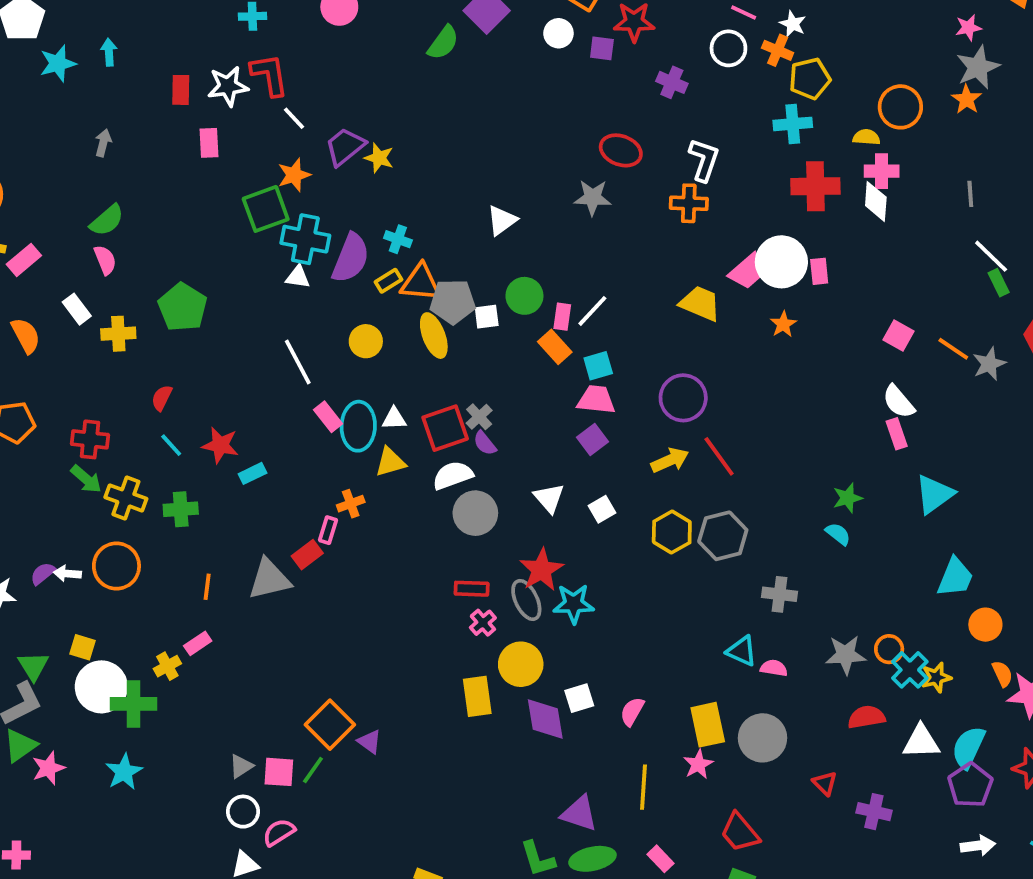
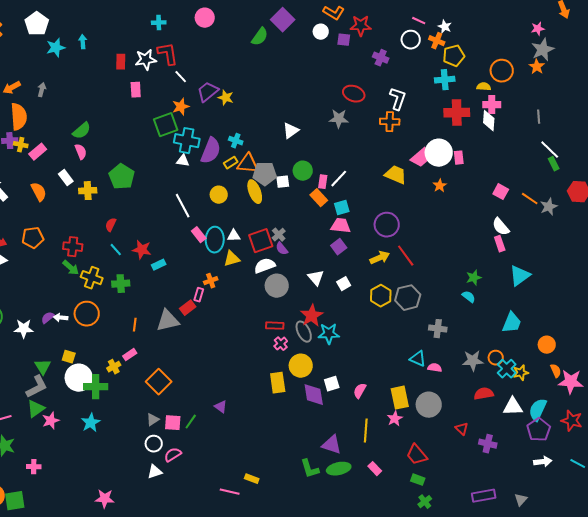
gray arrow: (103, 143) -> (42, 90), moved
cyan trapezoid: (955, 577) -> (512, 323), moved
orange square: (330, 725) -> (159, 382), moved

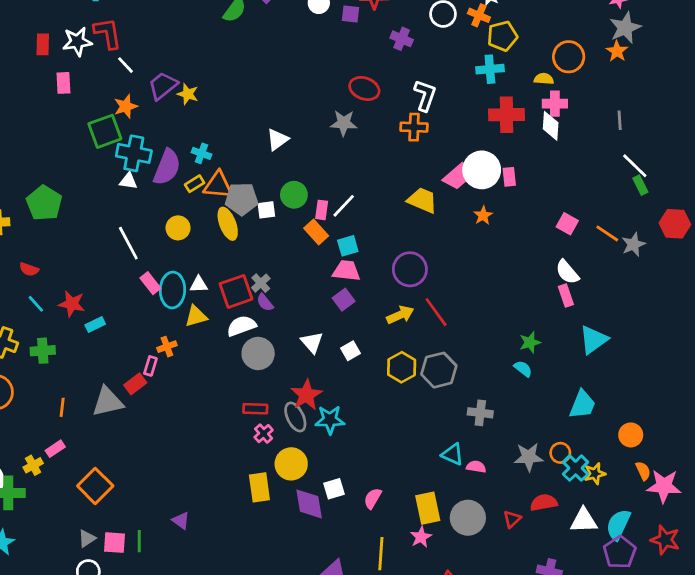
red semicircle: (111, 225) -> (29, 269), turned -96
green line: (191, 422) -> (139, 541), turned -35
red triangle: (462, 429) -> (512, 519), moved, turned 32

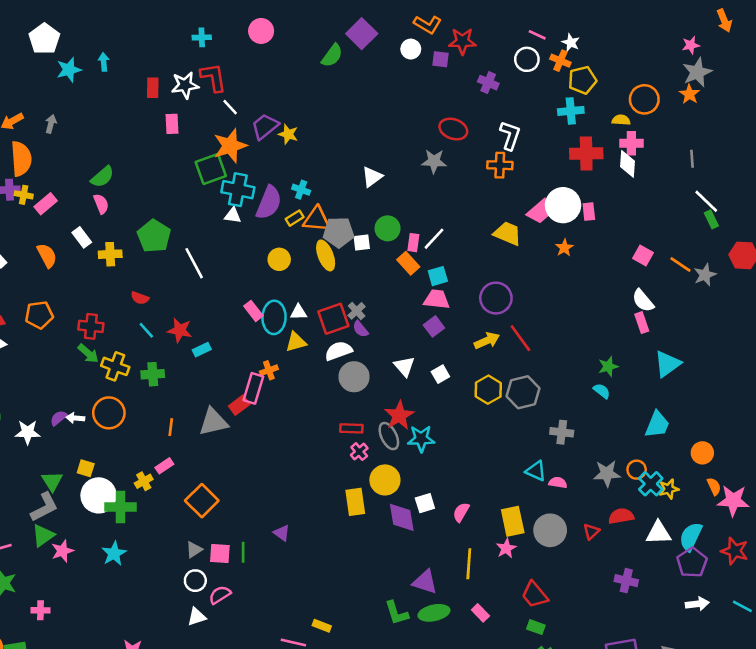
orange star: (126, 106) -> (230, 146), size x1.5
white line: (128, 243) -> (194, 263), moved
pink rectangle: (150, 366) -> (253, 388), size x1.6

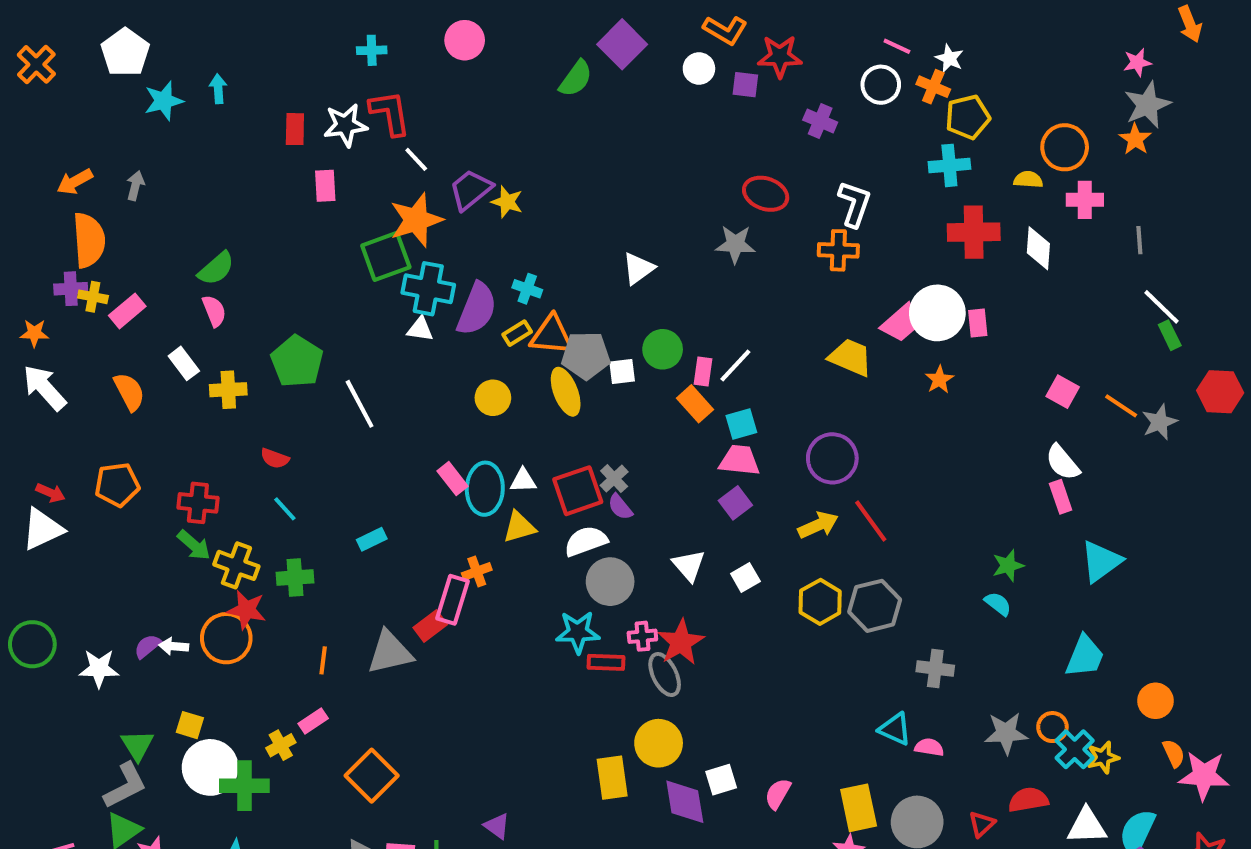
pink cross: (631, 143) -> (1085, 200), moved
red star: (180, 330) -> (246, 610), moved
cyan star: (421, 439) -> (578, 632), moved
pink cross: (359, 452) -> (642, 636), moved, turned 36

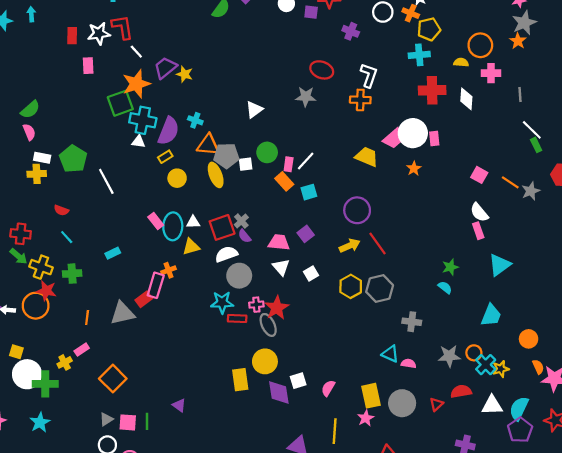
yellow rectangle: (517, 333) -> (165, 157), moved
white rectangle: (184, 363) -> (42, 158), moved, turned -42
pink trapezoid: (739, 460) -> (279, 242), moved

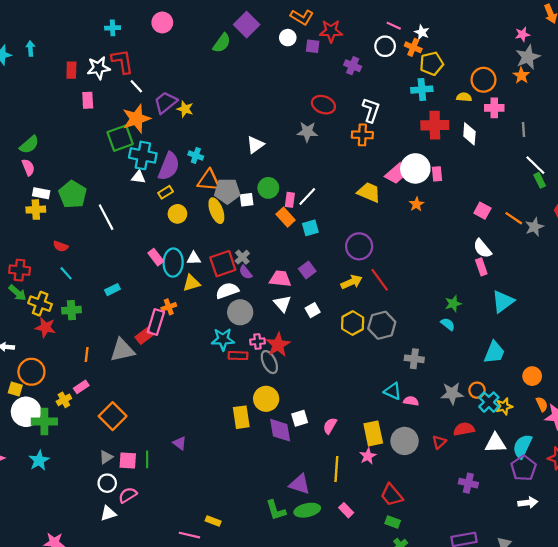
orange circle: (36, 306) -> (31, 372), moved

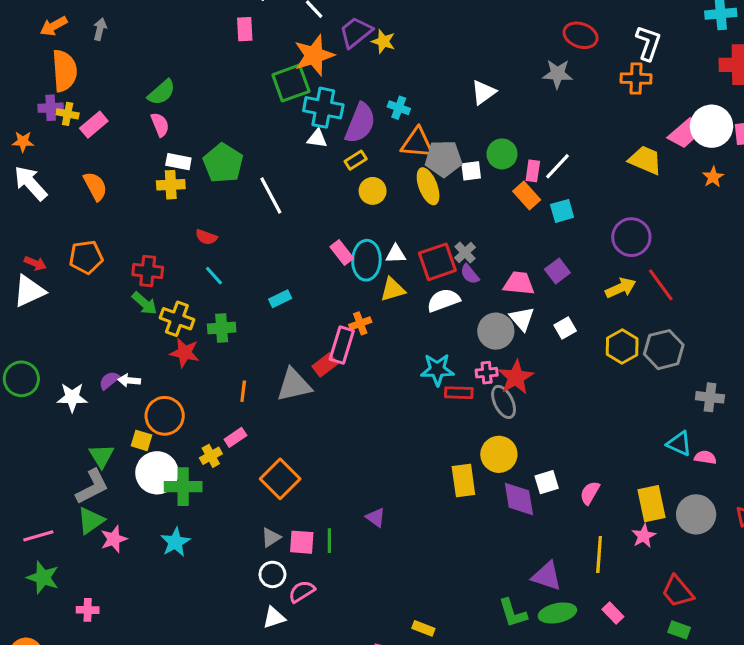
gray circle: (240, 312) -> (496, 331), moved

